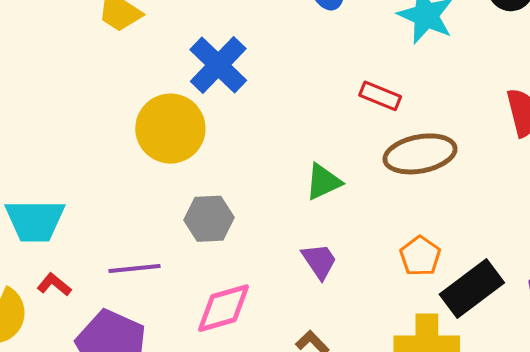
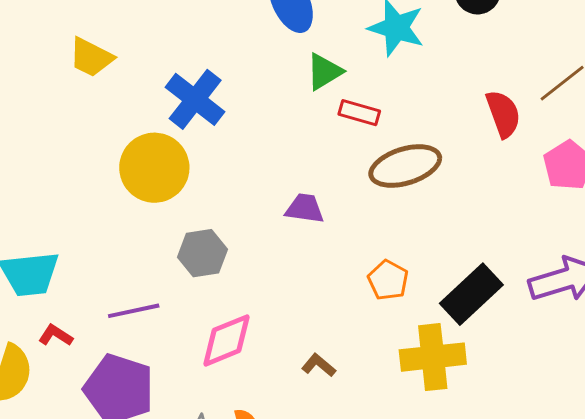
green triangle: (323, 182) -> (324, 72), moved
orange pentagon: (420, 256) -> (388, 280), moved
purple trapezoid: (319, 261) -> (305, 208), moved, turned -42

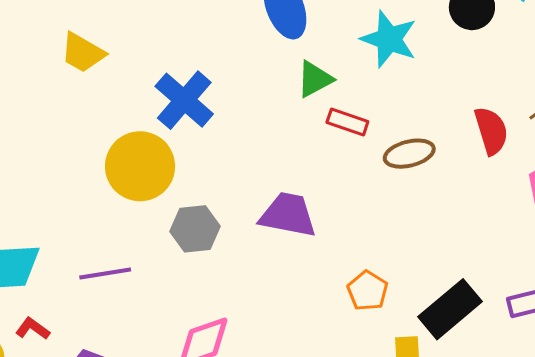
brown ellipse: (405, 166) -> (409, 154), moved, size x0.7
purple trapezoid: (305, 208) -> (288, 215), size x1.5
gray hexagon: (202, 253) -> (195, 229), moved
purple line: (134, 311) -> (105, 274), moved

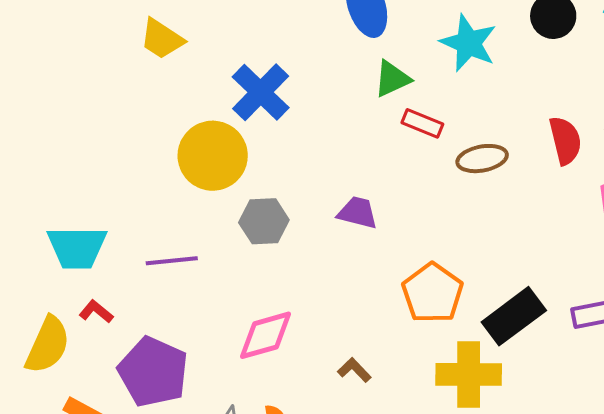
purple trapezoid: (288, 215) -> (358, 213), size x0.7
orange pentagon: (368, 291) -> (433, 293), size x1.5

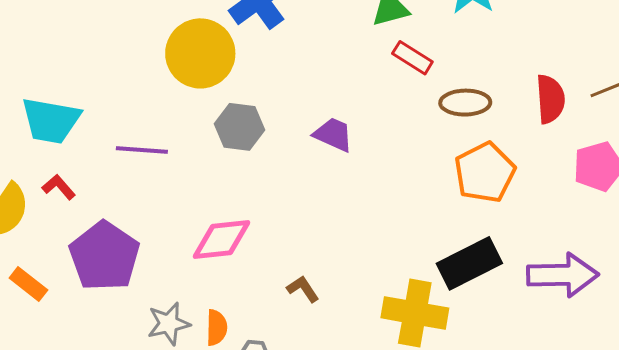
orange pentagon: (433, 293) -> (485, 173), moved

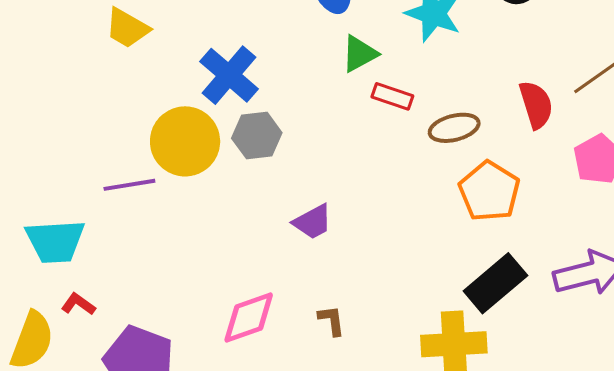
gray hexagon: (240, 127) -> (257, 136), moved
purple trapezoid: (333, 135) -> (313, 222), moved, turned 141
purple line: (142, 150) -> (129, 185), moved
brown L-shape: (303, 289) -> (332, 320), moved, turned 40

